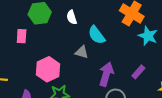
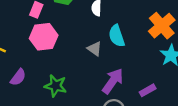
pink hexagon: (48, 69) -> (44, 37), moved

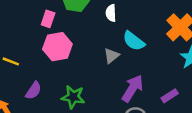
cyan semicircle: (117, 36) -> (134, 41), turned -30
gray triangle: (95, 49) -> (111, 56), turned 49

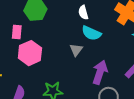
white semicircle: (111, 13) -> (83, 12), moved

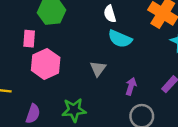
gray triangle: (76, 50) -> (98, 69), moved
purple arrow: (100, 72) -> (131, 86), size x0.6

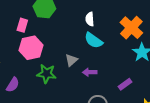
purple arrow: (131, 86) -> (90, 72), moved, turned -120
green star: (74, 110) -> (46, 74), moved

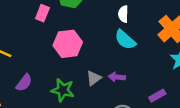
pink hexagon: (31, 48) -> (68, 44), moved
gray triangle: (71, 60) -> (94, 78), moved
green star: (46, 74) -> (63, 90), moved

